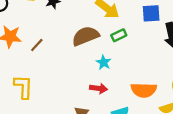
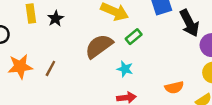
orange semicircle: (144, 90) -> (174, 87), size x0.7

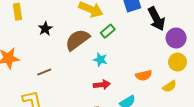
black star: (56, 18) -> (45, 29), moved
brown line: (50, 68) -> (44, 72), moved, turned 40

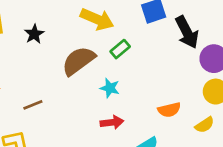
black star: (45, 29) -> (34, 34), moved

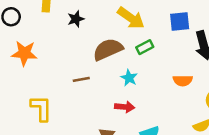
brown line: (33, 105) -> (81, 79), moved
orange semicircle: (169, 110) -> (183, 80), moved

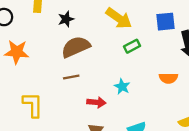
brown semicircle: (108, 49) -> (76, 47), moved
cyan star: (129, 78) -> (122, 87), moved
red arrow: (125, 107) -> (96, 102), moved

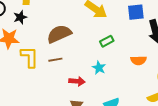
black star: (66, 19) -> (20, 17), moved
green rectangle: (132, 46) -> (107, 41), moved
yellow L-shape: (33, 105) -> (29, 57), moved

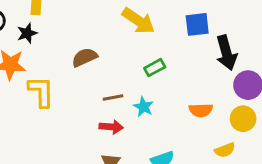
brown semicircle: (59, 34) -> (85, 57), size x0.7
brown line: (55, 60) -> (113, 97), moved
orange semicircle: (139, 60) -> (201, 110), moved

